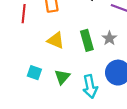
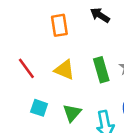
red line: (24, 14) -> (26, 68), moved, turned -42

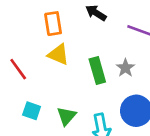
yellow triangle: (64, 70) -> (58, 54), moved

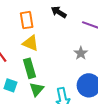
green rectangle: (97, 71) -> (30, 68), moved

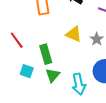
yellow triangle: (31, 43) -> (74, 34), moved

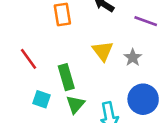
yellow triangle: (74, 34) -> (103, 51), turned 30

